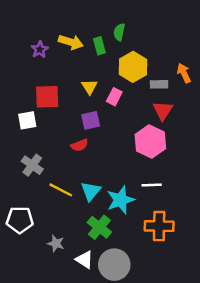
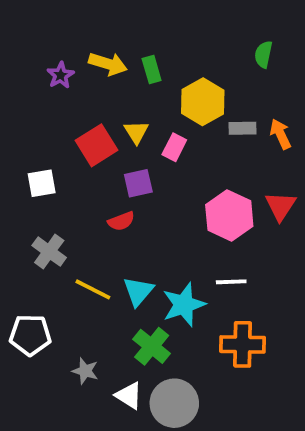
green semicircle: (119, 32) -> (263, 54), moved
orange arrow: (184, 73) -> (280, 134), moved
red square: (47, 97) -> (97, 145), moved, turned -30
red triangle: (163, 110) -> (280, 206), moved

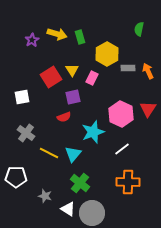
white line: (231, 282) -> (122, 149), turned -35
cyan star: (184, 305) -> (93, 132), moved

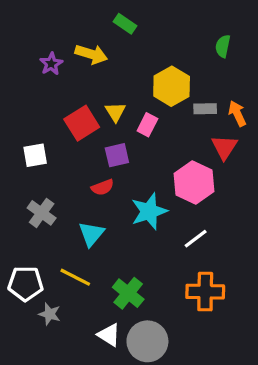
green rectangle: (80, 37) -> (125, 24), moved, turned -40
red triangle: (148, 109) -> (224, 147), moved
yellow line: (49, 153) -> (75, 277), moved
cyan triangle: (73, 154) -> (91, 234), moved
gray star: (45, 196) -> (50, 314), moved

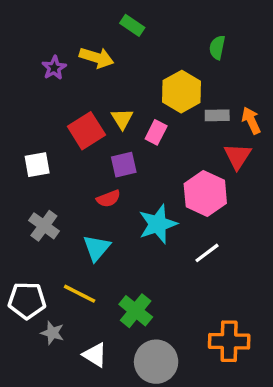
green semicircle: (223, 46) -> (217, 47), moved
orange cross: (205, 292) -> (229, 341), moved
white triangle: (109, 335) -> (95, 355), moved

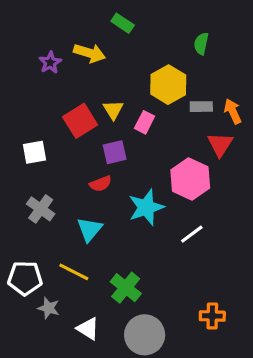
orange cross: (229, 341) -> (212, 316), size x0.7

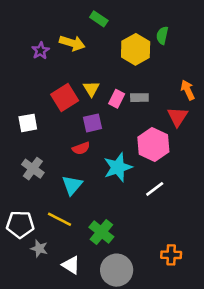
yellow hexagon: (168, 85) -> (136, 49), moved
gray rectangle: (201, 107) -> (139, 98), moved

